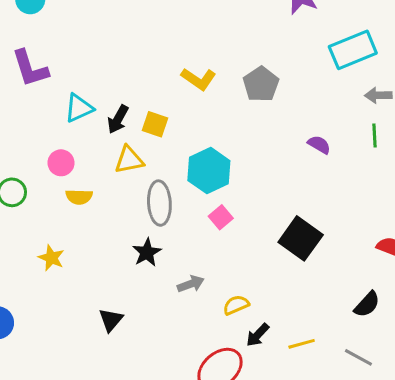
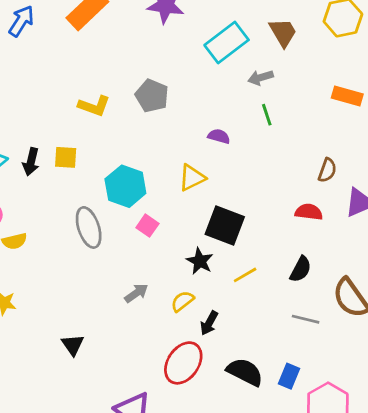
yellow triangle: (129, 160) -> (192, 178), moved
black star: (147, 252) -> (200, 261), moved
yellow line: (302, 344) -> (245, 275), moved

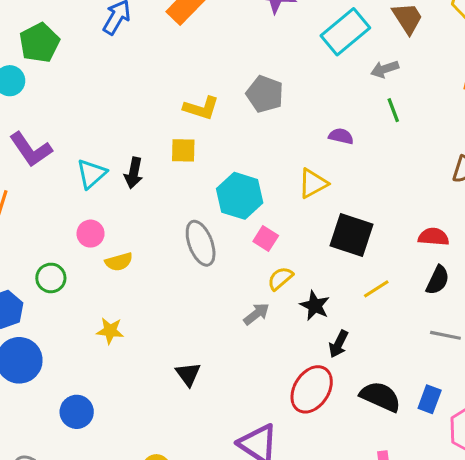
yellow square: (66, 157) -> (183, 150), moved
red semicircle: (309, 212) -> (433, 237), moved
black star: (200, 261) -> (315, 306), moved
yellow semicircle: (182, 301) -> (280, 278), moved

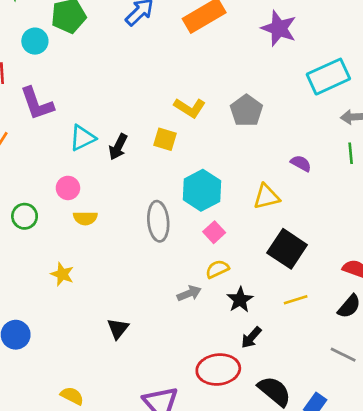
red ellipse: (312, 389) -> (218, 369), turned 36

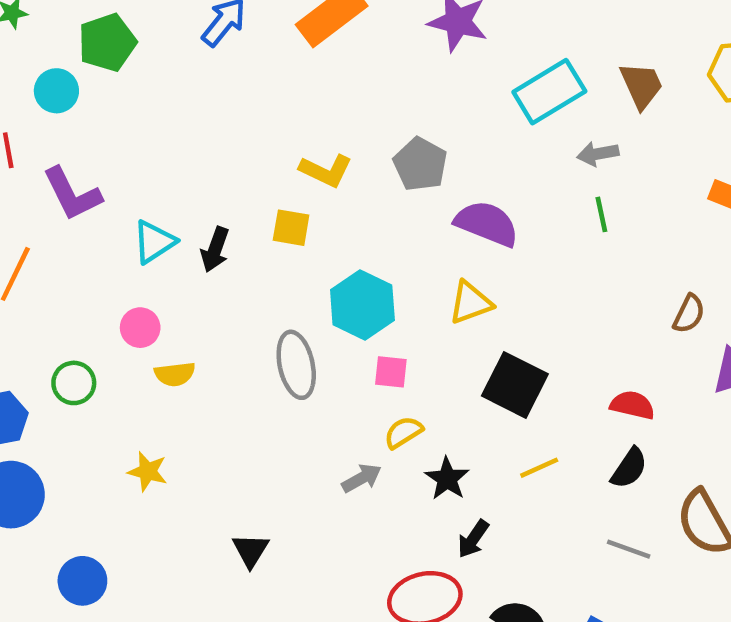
purple semicircle: (301, 163) -> (487, 224), moved, size x1.8
pink square: (214, 232) -> (391, 372), turned -35

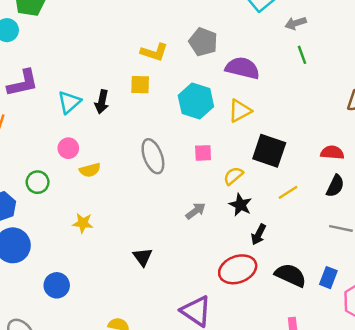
purple L-shape: (72, 194) -> (23, 83), turned -68
cyan hexagon: (362, 305) -> (196, 101), moved
yellow semicircle: (403, 432) -> (233, 176), moved

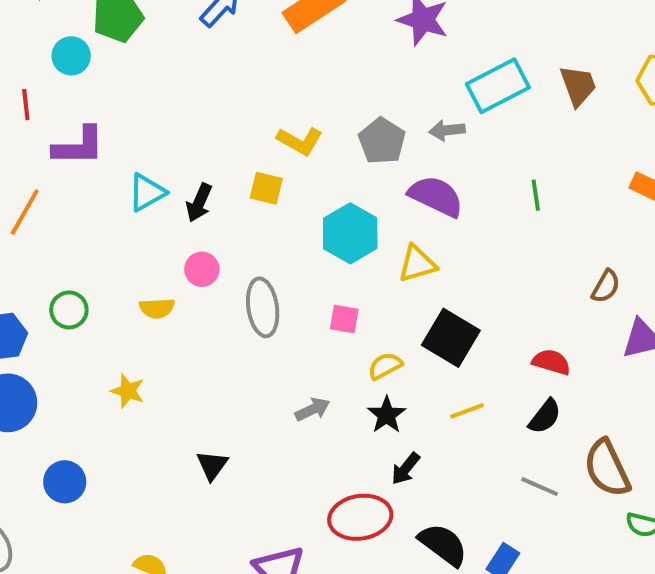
gray arrow: (296, 23) -> (447, 130), moved
pink circle: (68, 148) -> (202, 269), moved

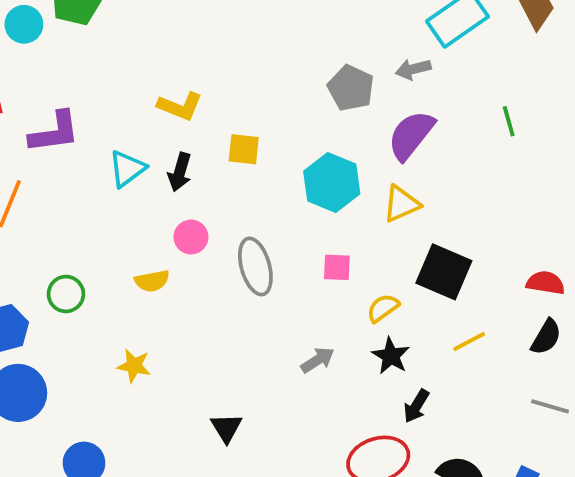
cyan circle: (71, 56) -> (24, 24), moved
yellow L-shape: (300, 141) -> (180, 106), moved
purple semicircle: (436, 196) -> (411, 135), turned -70

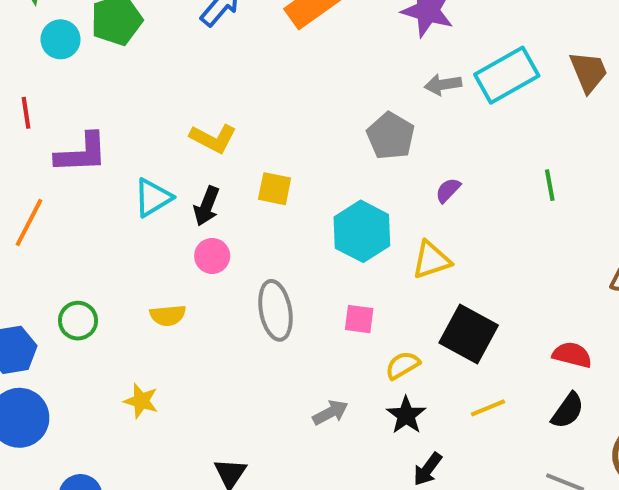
gray arrow: (413, 69) -> (443, 85), moved
purple semicircle: (411, 135) -> (448, 190), size x0.5
pink circle: (191, 237) -> (212, 256), moved

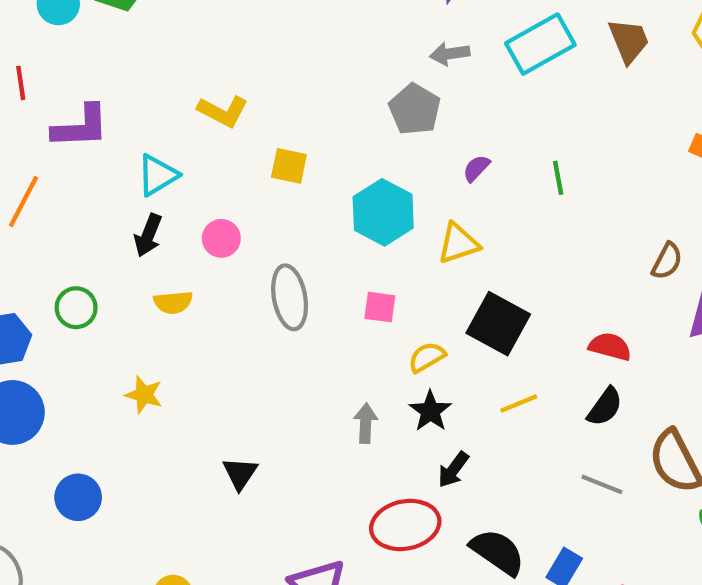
gray arrow: (443, 85) -> (450, 54), moved
green line: (550, 185) -> (558, 178), moved
black arrow: (207, 206) -> (148, 235), moved
gray arrow: (330, 413) -> (366, 423), moved, turned -60

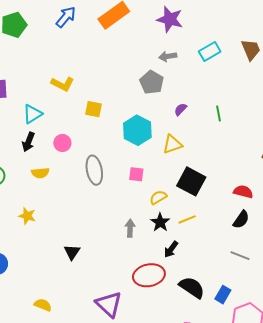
cyan rectangle: (540, 44) -> (210, 51), size x0.7
yellow line: (519, 404) -> (187, 219), moved

